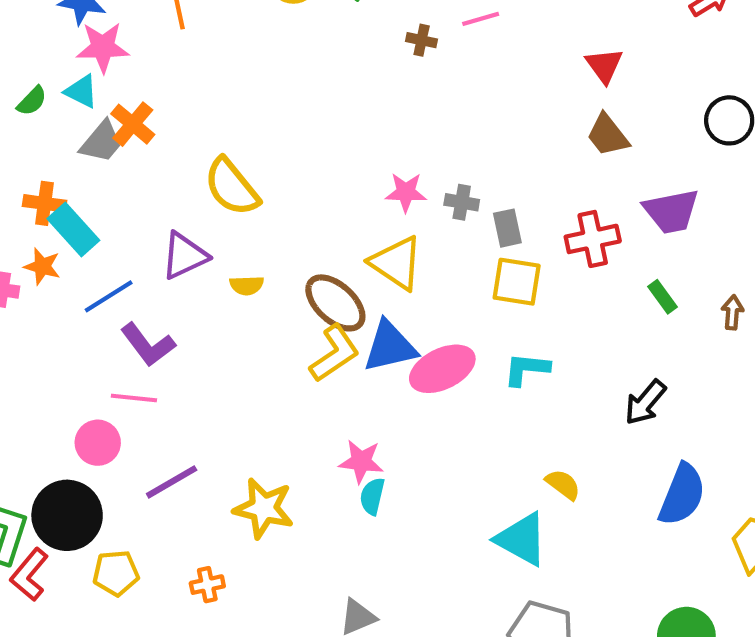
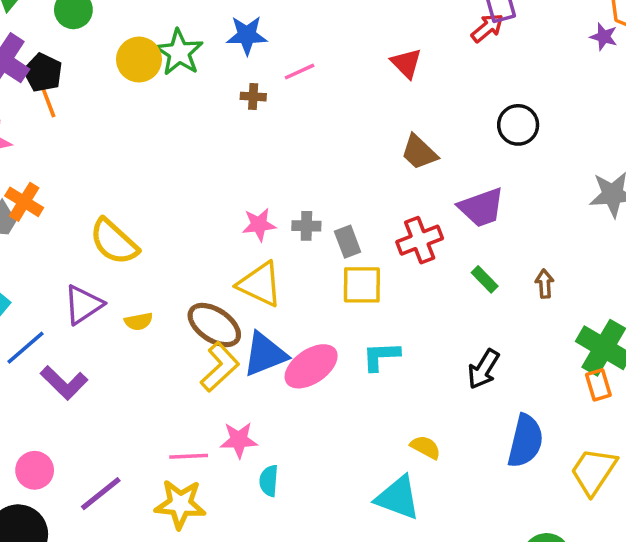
red triangle: (604, 65) -> (406, 63), moved
pink line: (134, 398) -> (189, 456), moved
pink star: (361, 461) -> (239, 440), moved

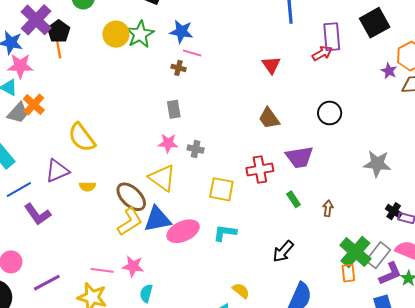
pink line: (299, 72) -> (192, 53), moved, turned 30
gray rectangle: (348, 242) -> (174, 109), moved

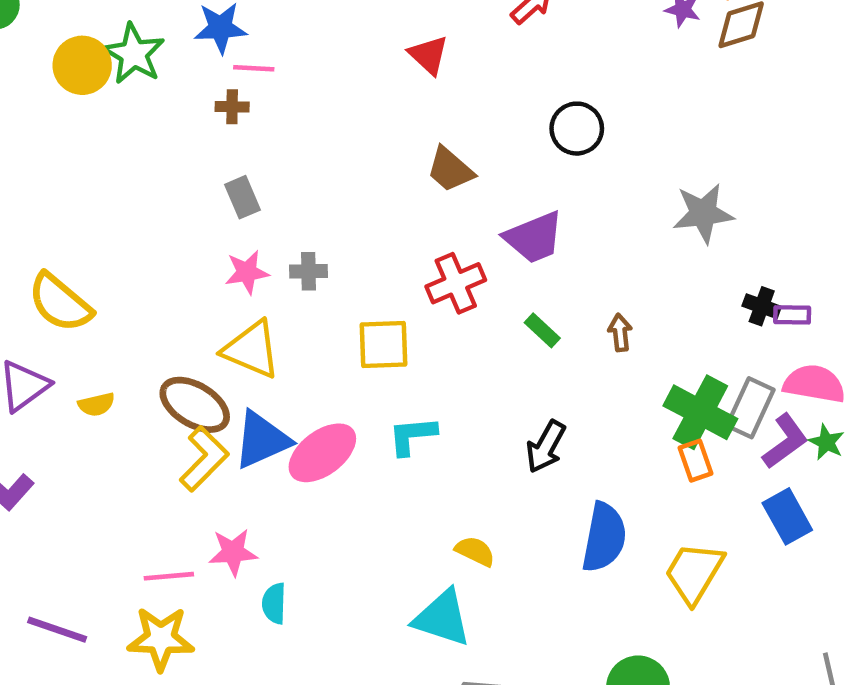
purple line: (47, 283) -> (57, 630), turned 60

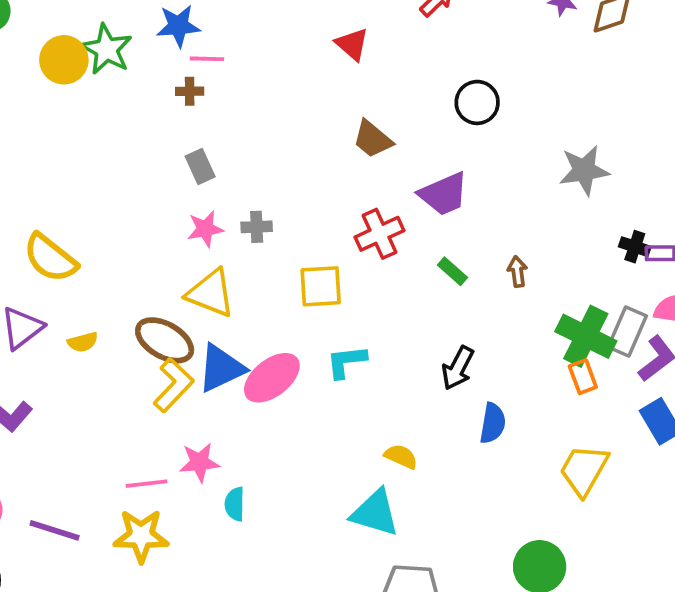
blue semicircle: (604, 537) -> (493, 423), moved, size x0.7

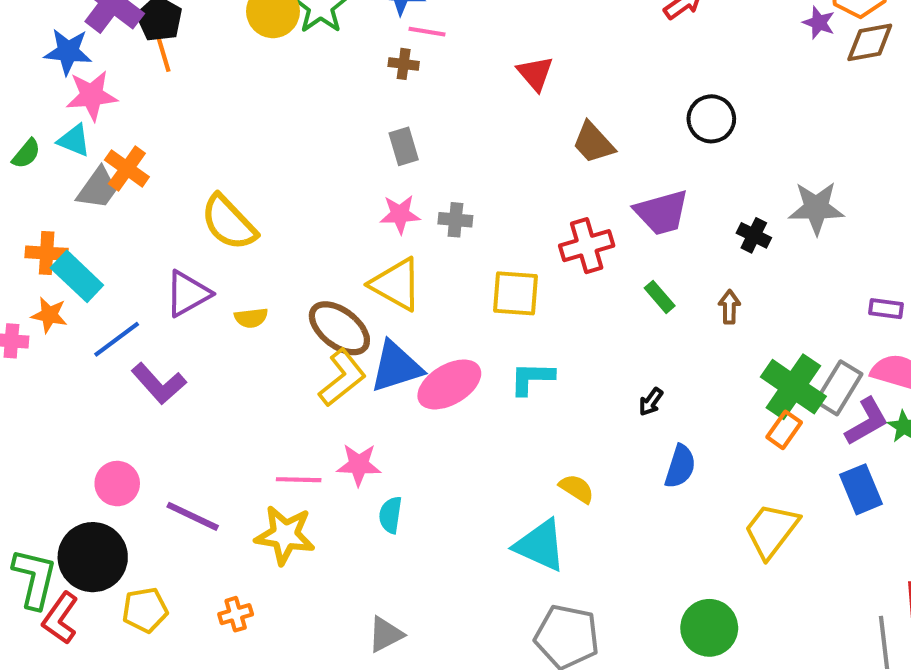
red triangle: (352, 44) -> (535, 73), moved
black cross: (635, 247) -> (754, 235), moved
black arrow: (458, 368) -> (651, 402), size x0.6
orange rectangle: (583, 377) -> (784, 430), turned 48

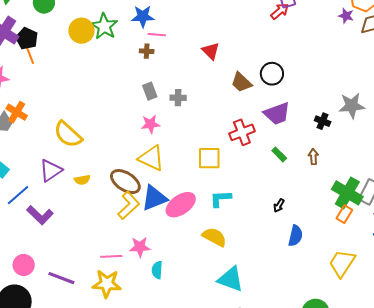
black circle: (711, 119) -> (272, 74), moved
gray cross: (455, 220) -> (178, 98), moved
yellow semicircle: (577, 489) -> (214, 237), moved, size x1.4

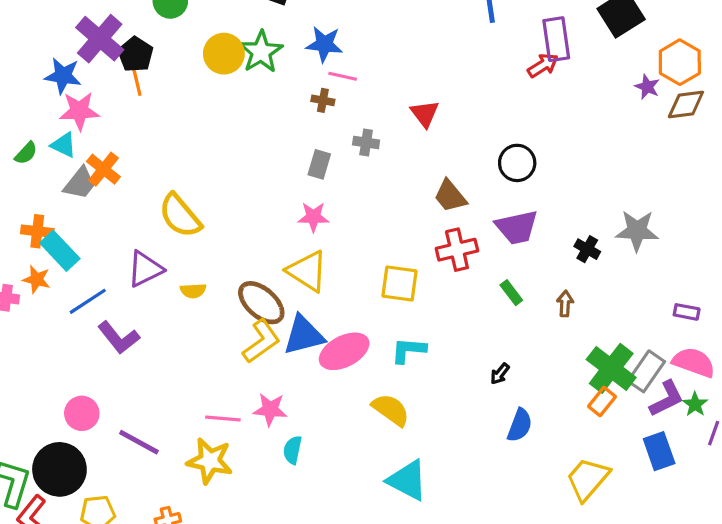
brown trapezoid: (241, 82) -> (450, 196), moved
gray rectangle: (150, 91) -> (319, 164), turned 30
gray cross: (178, 98) -> (366, 143), moved

